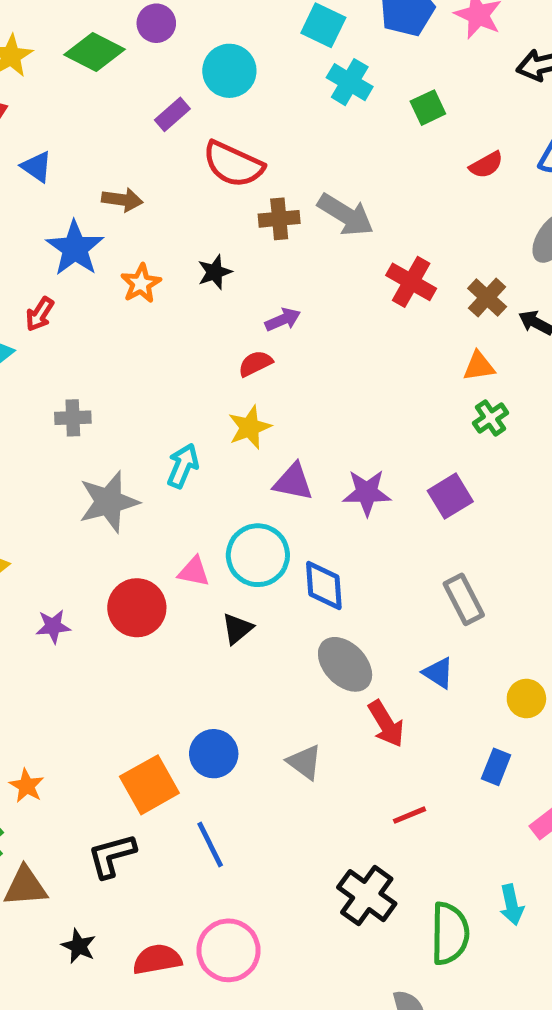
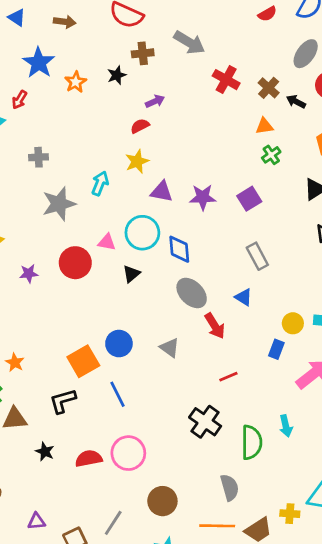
brown arrow: (122, 200) -> (65, 22), moved
brown cross: (279, 219) -> (143, 53), moved
yellow circle: (526, 699) -> (293, 323), moved

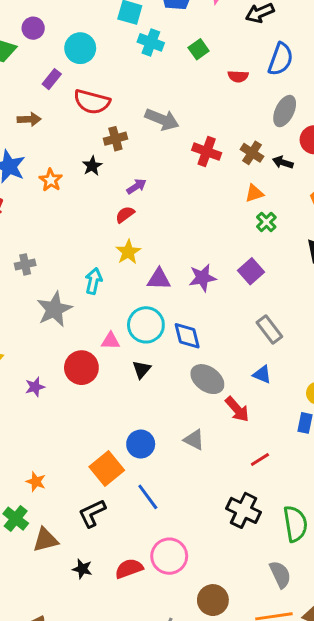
red semicircle: (267, 14) -> (238, 76), turned 42

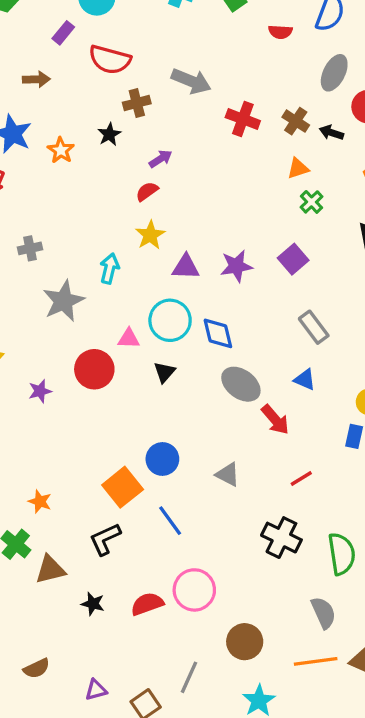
gray triangle: (194, 440) -> (228, 474), moved

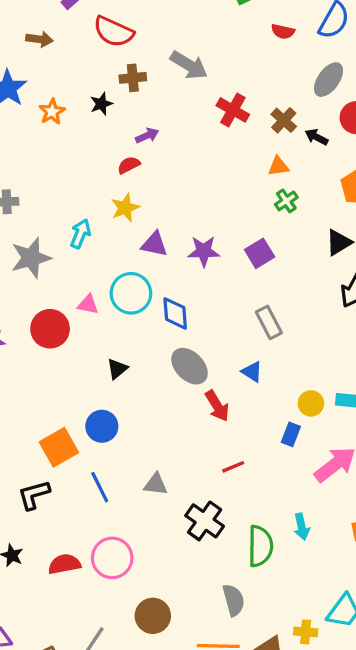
black triangle: (164, 372) -> (117, 369), moved
gray triangle: (228, 474) -> (156, 484), moved, turned -30

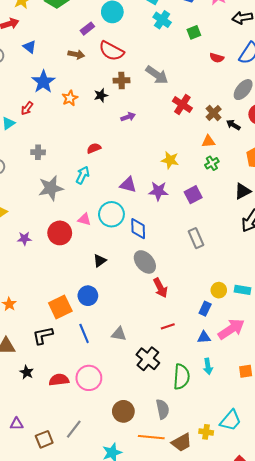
brown arrow: (39, 39) -> (76, 54), moved
red semicircle: (129, 165) -> (94, 148), moved
yellow star: (125, 208) -> (170, 160), moved, turned 30
blue triangle: (252, 372) -> (204, 337), moved, turned -40
brown circle: (153, 616) -> (123, 411), moved

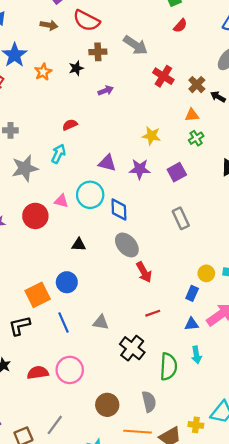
red semicircle: (217, 58) -> (180, 26), moved, turned -64
black triangle: (100, 261) -> (79, 245), turned 40

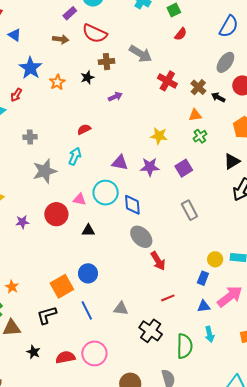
black triangle: (79, 245) -> (88, 230), moved

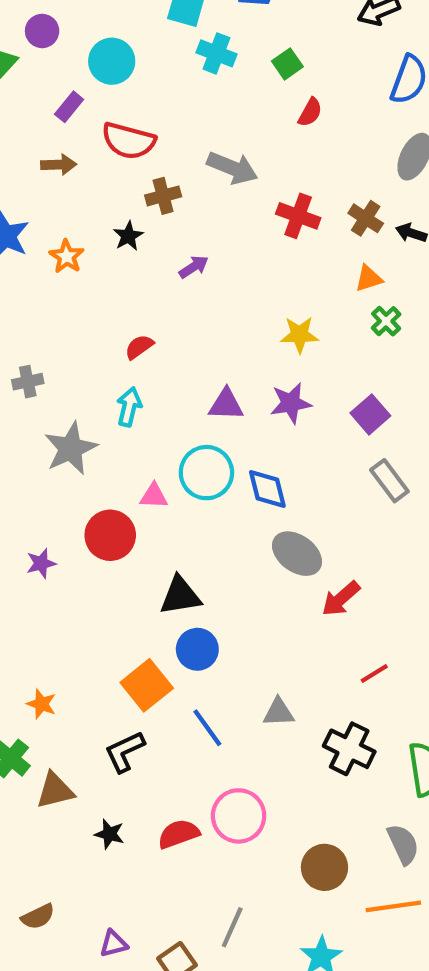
purple square: (184, 168) -> (370, 414), moved
black triangle: (88, 230) -> (180, 596), moved, size x1.5
red arrow: (158, 261) -> (341, 599), turned 90

